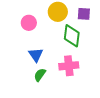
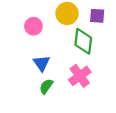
pink cross: (69, 66) -> (80, 76), turned -30

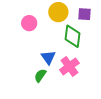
blue triangle: (42, 63) -> (48, 57), moved

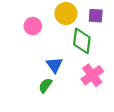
pink cross: (69, 66) -> (92, 75), moved

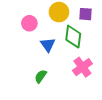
blue triangle: (54, 65) -> (48, 45), moved

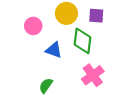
blue triangle: (48, 45) -> (54, 50), turned -35

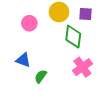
blue triangle: (54, 50) -> (23, 60), moved

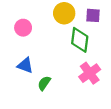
pink circle: (29, 23) -> (23, 28), moved

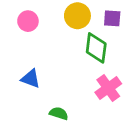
pink circle: (23, 28) -> (28, 21), moved
green semicircle: (44, 83) -> (59, 113), moved, turned 72

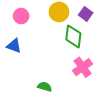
purple square: (112, 18) -> (86, 14), turned 32
blue triangle: (31, 79) -> (14, 46), moved

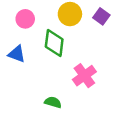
green diamond: (73, 36) -> (54, 43), moved
pink cross: (83, 67) -> (84, 76), moved

